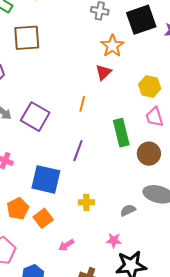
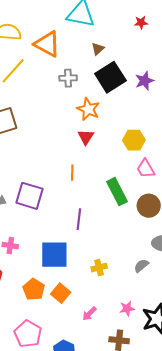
pink star: (114, 240) -> (127, 309), moved

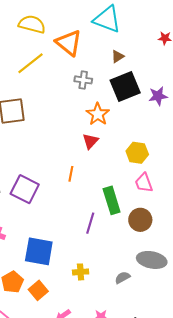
purple line: (79, 219) -> (90, 223), moved

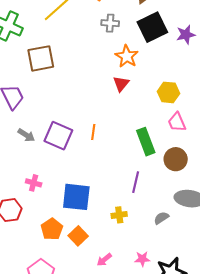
orange line: (71, 174) -> (93, 132), moved
purple line: (90, 223) -> (136, 182), moved

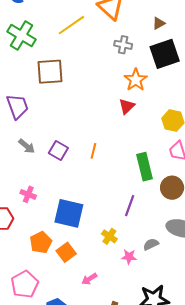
purple square: (58, 136) -> (58, 150), size x0.7
yellow cross: (119, 215) -> (109, 236), turned 35
pink star: (142, 259) -> (129, 257), moved

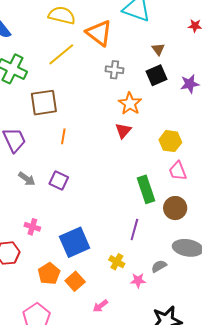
brown triangle: (159, 23) -> (158, 49), moved, turned -32
black square: (165, 54) -> (157, 75), size x0.7
orange line: (93, 151) -> (63, 136), moved
blue square: (69, 213) -> (75, 242), turned -32

